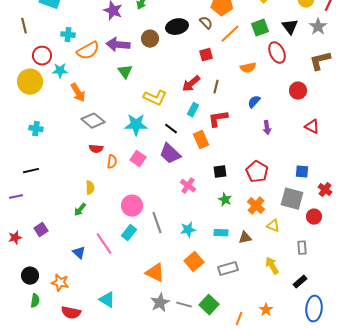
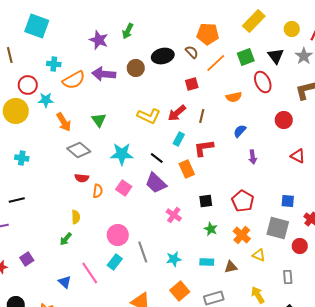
green triangle: (125, 72) -> (99, 120), moved
yellow L-shape: (155, 98) -> (149, 116), moved

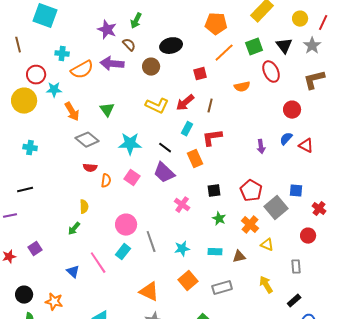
brown semicircle: (192, 52) -> (129, 45), moved
brown circle: (136, 68) -> (151, 67), moved
blue semicircle: (240, 131) -> (286, 139), moved
gray square: (278, 228) -> (276, 208), moved, turned 35

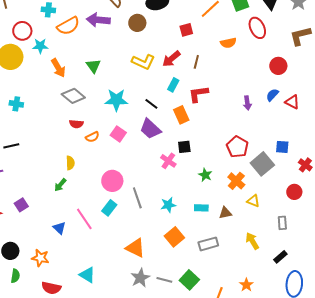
orange semicircle: (106, 181) -> (92, 137), turned 56
black square: (214, 191) -> (184, 147), moved

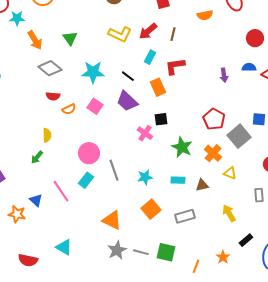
blue semicircle: (272, 95) -> (249, 67), turned 48
green star: (205, 175) -> (182, 147), size x1.5
black rectangle: (280, 257) -> (246, 240), moved
orange star: (40, 258) -> (17, 214), moved
green square: (189, 280) -> (166, 252), turned -30

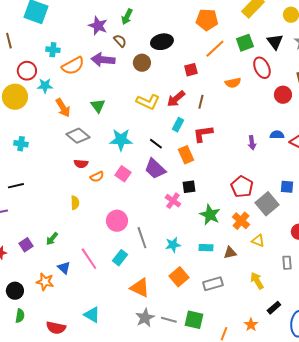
red circle: (255, 38) -> (283, 95), moved
green arrow: (37, 157) -> (52, 239), moved
cyan rectangle: (86, 180) -> (120, 258), moved

